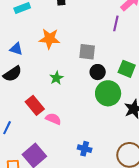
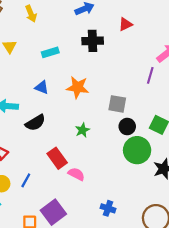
blue triangle: (16, 49) -> (42, 87), moved

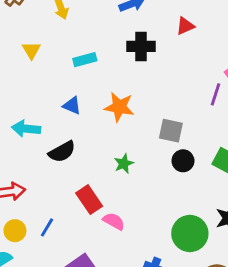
green circle: (137, 150) -> (190, 233), moved

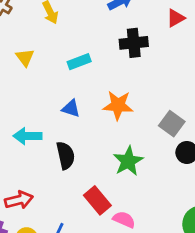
gray square: (171, 131) -> (172, 124), turned 30
black semicircle: (62, 152) -> (66, 155), turned -68
green star: (124, 164) -> (128, 161), size x1.5

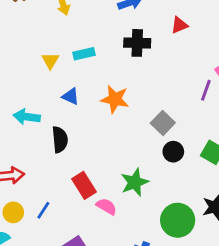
yellow triangle: (25, 58) -> (50, 61), moved
green star: (128, 161) -> (135, 182), moved

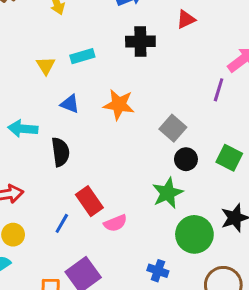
green star: (135, 182) -> (168, 193), moved
pink semicircle: (106, 206) -> (115, 223), turned 130
blue line: (43, 210) -> (62, 223), moved

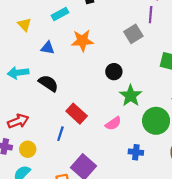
cyan rectangle: (82, 56) -> (60, 14), moved
gray square: (173, 128) -> (133, 34), moved, turned 30
black semicircle: (60, 152) -> (48, 83), turned -36
black circle: (186, 159) -> (114, 72), moved
pink semicircle: (115, 223) -> (113, 123), moved

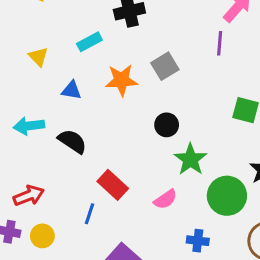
gray square: (133, 34) -> (165, 66), moved

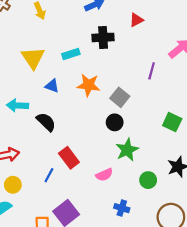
purple line: (220, 43) -> (152, 71), moved
yellow triangle: (38, 57) -> (33, 58), size x1.6
gray square: (165, 66) -> (120, 97), moved, turned -30
green circle: (227, 196) -> (148, 180), size x0.6

